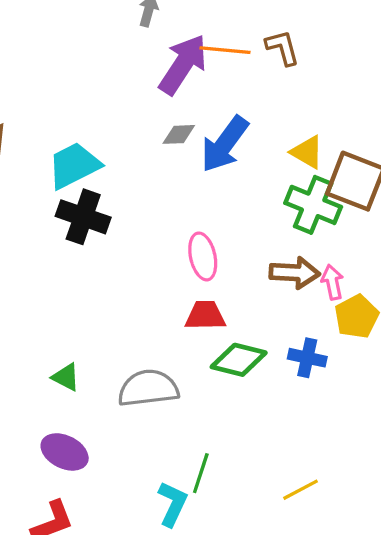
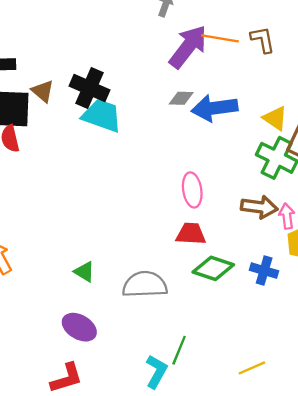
blue arrow: (225, 144) -> (215, 108), turned 42
cyan trapezoid: (74, 165) -> (102, 116), turned 42
black cross: (83, 217) -> (89, 88), moved

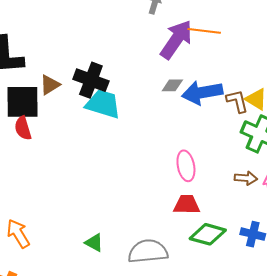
brown L-shape: (263, 40) -> (237, 101), moved
brown triangle: (43, 91) -> (50, 85), turned 50
brown arrow: (259, 207) -> (246, 178), size x0.7

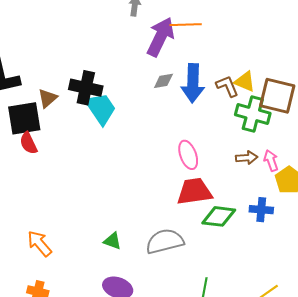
blue arrow: (202, 93) -> (193, 83), turned -69
cyan trapezoid: (103, 104) -> (101, 108), turned 48
red trapezoid: (187, 205) -> (194, 191), size x1.4

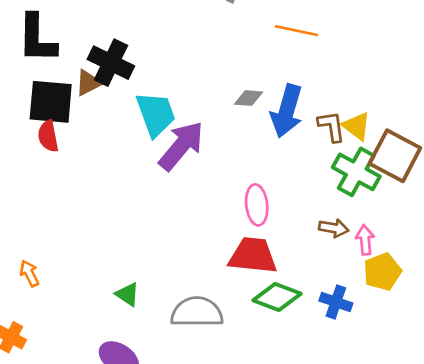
purple arrow: (161, 37) -> (181, 146), moved
black cross: (86, 88) -> (111, 63), moved
orange arrow: (39, 243) -> (29, 273), size x0.7

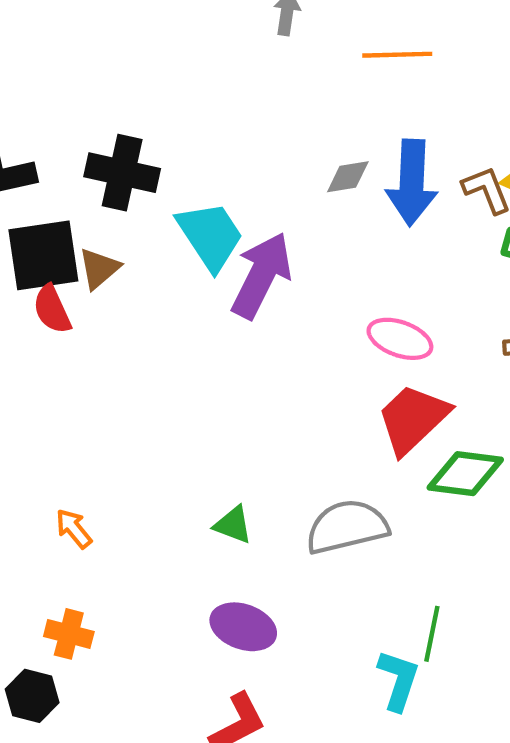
brown triangle: (88, 83) -> (99, 268), moved
pink ellipse: (257, 205) -> (400, 339), turned -51
red trapezoid: (253, 256) -> (413, 419), turned -36

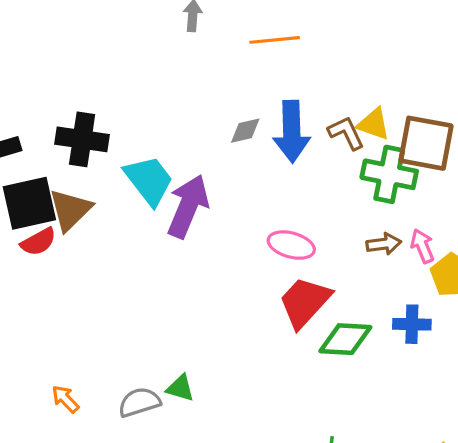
brown triangle: (99, 268) -> (70, 210), size x1.4
red semicircle: (52, 309) -> (38, 242), turned -90
gray semicircle: (347, 527) -> (139, 402), moved, size x0.7

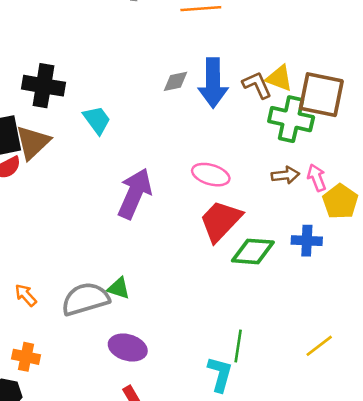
cyan trapezoid: (149, 180) -> (97, 120), size x0.7
purple arrow: (188, 206) -> (135, 193), moved
gray semicircle: (139, 402) -> (85, 299), size x1.4

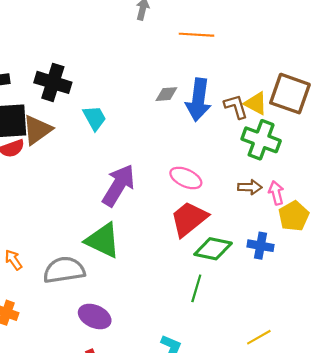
brown square: (321, 95) -> (290, 94), moved
green triangle: (119, 288) -> (103, 240), moved, size x1.8
green line: (238, 346) -> (196, 288), moved

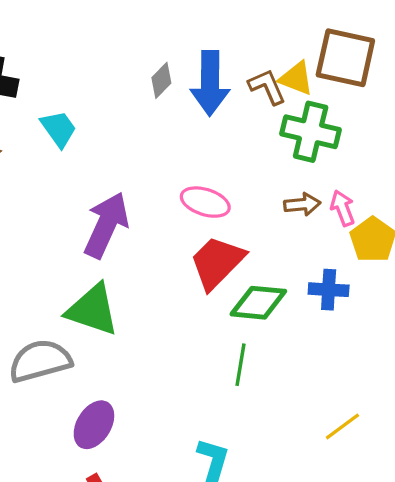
gray diamond: (166, 94) -> (161, 80), turned -35
purple ellipse: (95, 317) -> (94, 425), turned -76

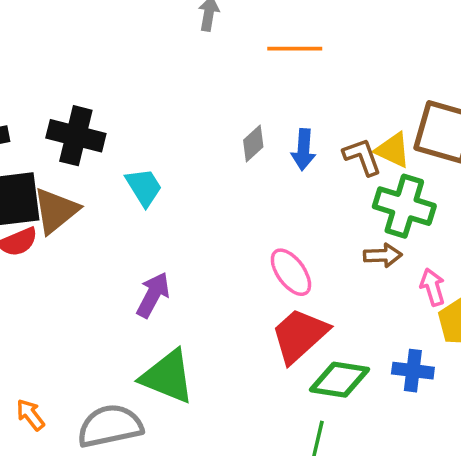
blue arrow: (210, 83) -> (303, 150), size x0.6
pink ellipse: (205, 202) -> (291, 272), turned 33
brown arrow: (302, 204) -> (383, 255), moved
purple arrow: (106, 225) -> (153, 295), moved, size x0.7

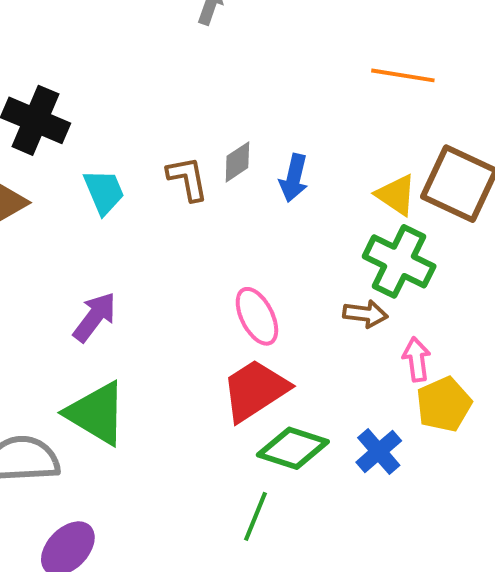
orange line: (295, 49) -> (403, 75), moved
brown L-shape: (362, 157) -> (188, 179), moved
blue cross: (413, 371) -> (379, 451), turned 33

